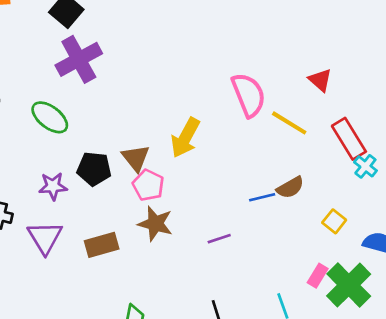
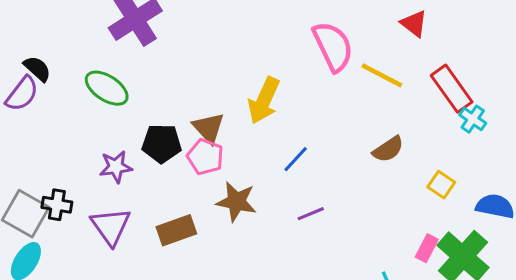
pink pentagon: (148, 185) -> (205, 157), moved
blue line: (262, 197) -> (296, 159), moved, turned -30

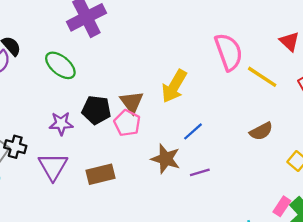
brown star: (236, 202) -> (166, 159), moved

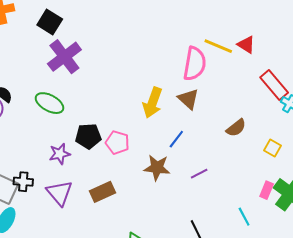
pink semicircle: (229, 52) -> (195, 64), turned 40
yellow line: (262, 77) -> (218, 46), moved
brown triangle: (132, 102) -> (188, 99), moved
purple line: (200, 172) -> (199, 174), moved

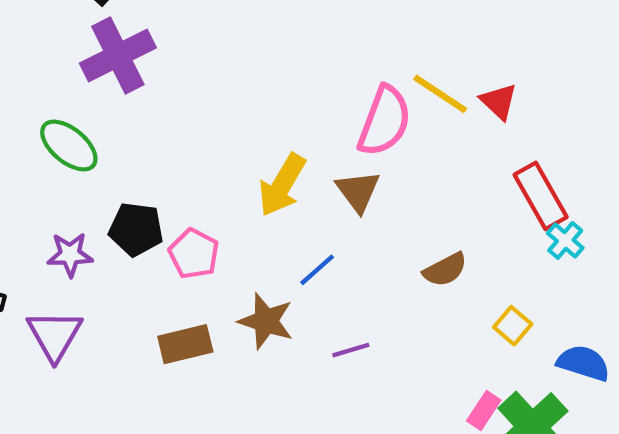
brown rectangle: (103, 192) -> (185, 344), moved

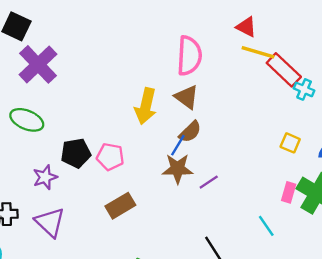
yellow line: (440, 94) -> (258, 52), moved
brown semicircle: (445, 270) -> (190, 132), moved
brown star: (266, 321) -> (178, 169), moved

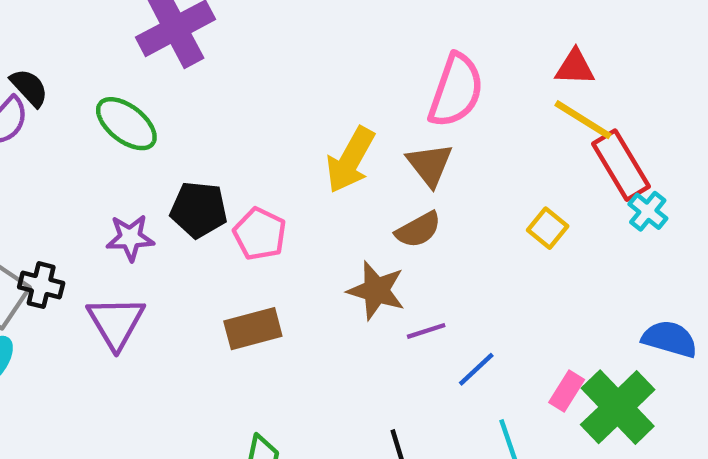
red triangle: (246, 27) -> (575, 67), turned -40
yellow square: (290, 143) -> (548, 228), moved
blue line: (178, 145) -> (476, 369), moved

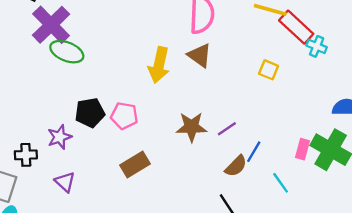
green ellipse: (126, 124) -> (67, 52), moved
brown semicircle: (418, 230) -> (236, 166), moved
black cross: (41, 285) -> (26, 155), moved
purple triangle: (116, 322) -> (65, 182), size x0.7
purple line: (426, 331) -> (227, 129), moved

